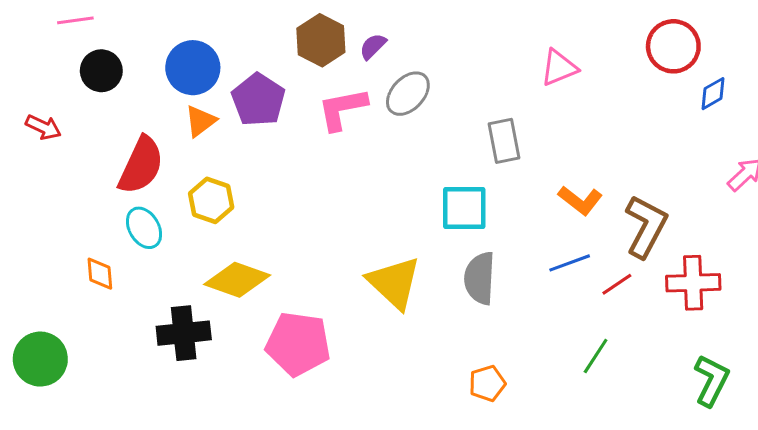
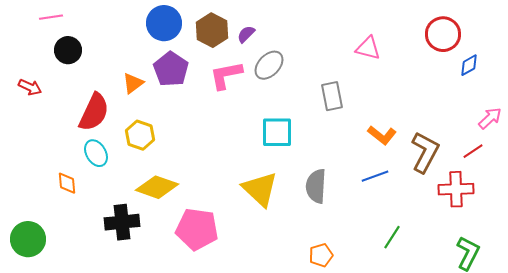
blue circle: (193, 68) -> (164, 23), moved
pink triangle: (559, 68) -> (368, 48), turned 36
cyan square: (464, 208) -> (277, 132), moved
red line: (617, 284) -> (473, 151), moved

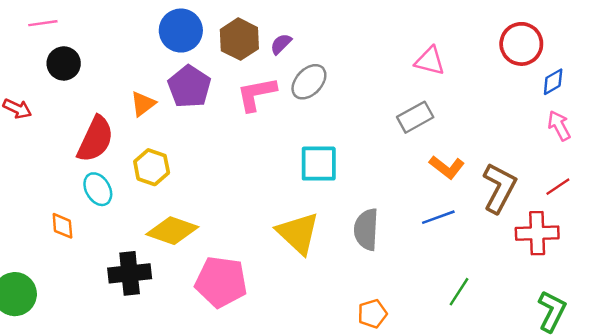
gray rectangle: (332, 96) -> (415, 117), moved, turned 72
pink arrow: (490, 118) -> (559, 126), moved, turned -75

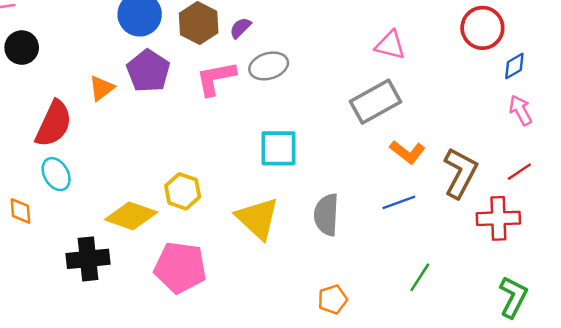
gray ellipse: (309, 82) -> (269, 66), turned 30
gray rectangle: (415, 117) -> (376, 102), size x1.4
yellow hexagon: (152, 167) -> (183, 191), moved

